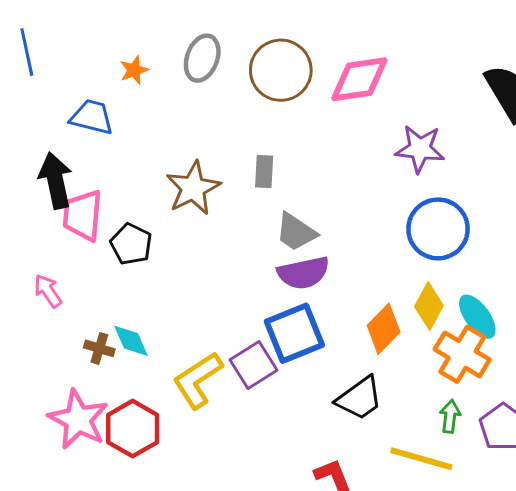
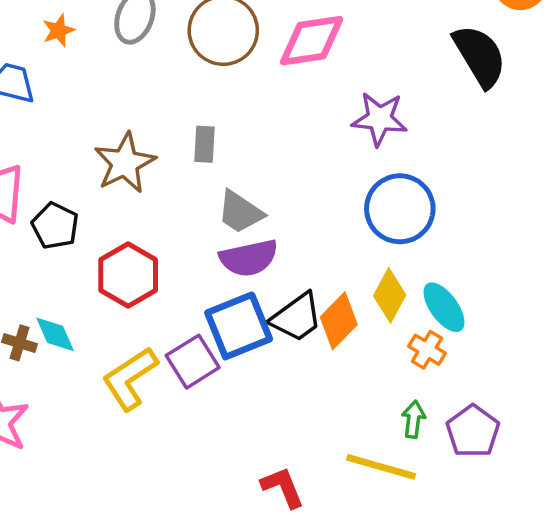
orange cross: (462, 354) -> (427, 350), size x0.6
black trapezoid: (359, 398) -> (296, 317), moved
red hexagon: (133, 429) -> (128, 275), moved

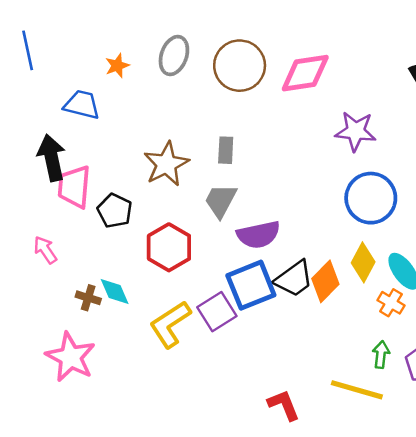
gray trapezoid: (240, 212) -> (221, 201), moved, turned 84

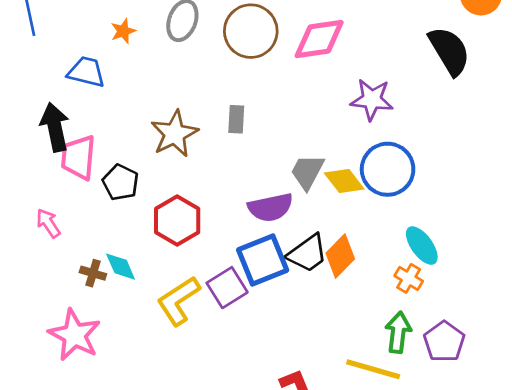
gray trapezoid: (221, 201) -> (307, 172), moved
yellow diamond: (363, 262) -> (344, 181), moved, turned -66
green arrow: (381, 355) -> (398, 332), size x1.4

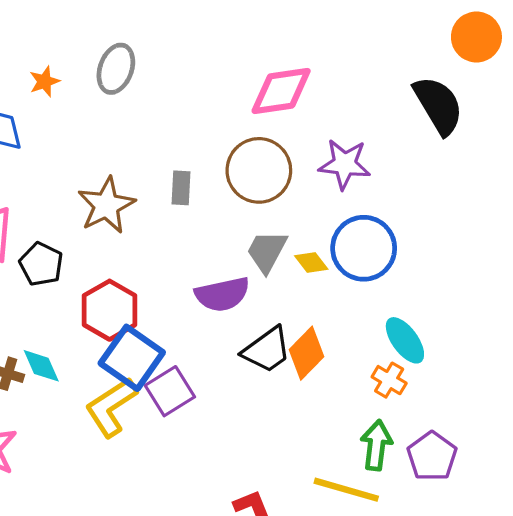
brown circle: (251, 31) -> (259, 170), moved
yellow diamond: (344, 181) -> (311, 263), size x0.7
blue square: (263, 260) -> (132, 358), moved, turned -33

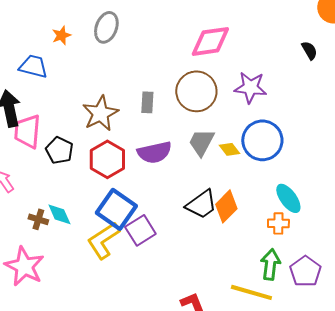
black semicircle: (438, 105) -> (309, 50), size x0.5
purple semicircle: (222, 294) -> (154, 152), moved
red hexagon: (110, 310) -> (107, 159), moved
orange cross: (389, 380) -> (278, 223), turned -30

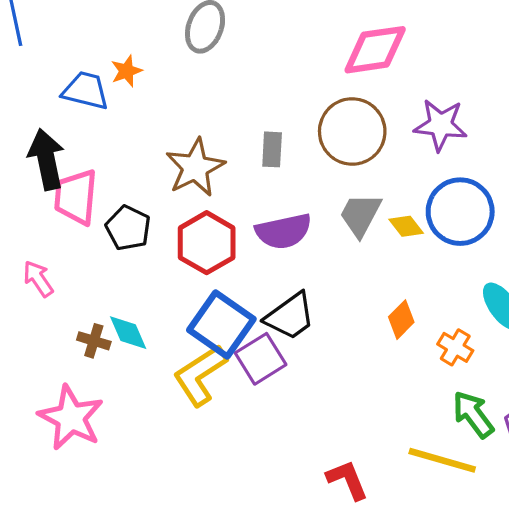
orange star: (61, 35) -> (127, 71), moved
black trapezoid: (201, 204) -> (290, 316), moved
orange diamond: (226, 206) -> (401, 320), size x0.7
orange cross: (278, 223) -> (455, 347), moved, turned 30
green arrow: (270, 264) -> (473, 414), turned -44

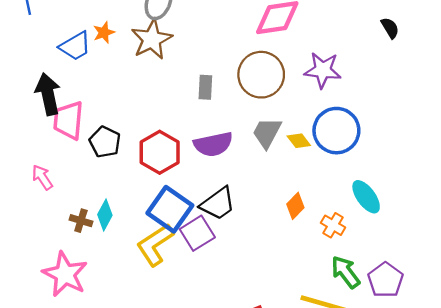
blue trapezoid: (86, 91) -> (75, 46), turned 136
brown star: (195, 167) -> (152, 39), moved
cyan diamond: (128, 333) -> (105, 215), turned 52

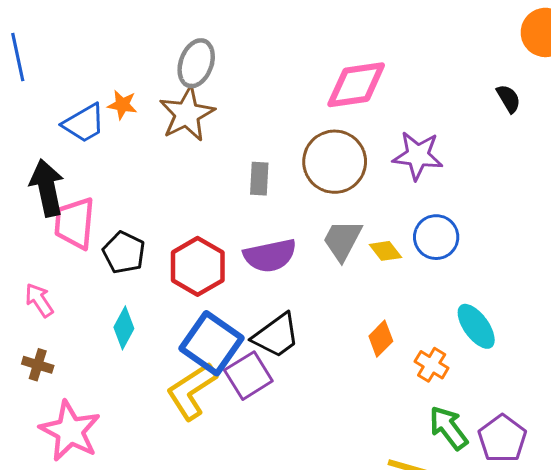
orange star: (104, 32) -> (122, 105), turned 30
blue circle: (336, 131) -> (436, 237), size x0.7
cyan diamond: (105, 215) -> (124, 328), moved
brown cross: (81, 221) -> (38, 365), moved

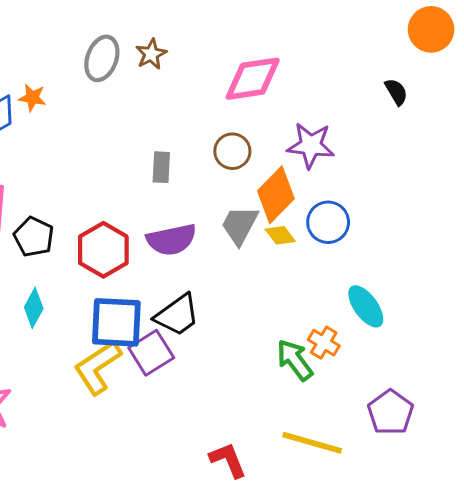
brown star: (187, 114) -> (151, 54), moved, size x0.6
brown circle: (335, 162) -> (232, 151), size x0.6
orange diamond: (381, 339) -> (276, 195), moved, size x1.6
blue square: (212, 343) -> (116, 322), turned -32
green arrow: (448, 428) -> (295, 360), moved

